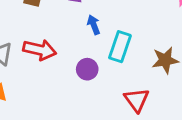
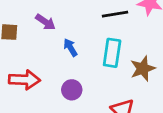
cyan rectangle: (120, 47) -> (112, 53), moved

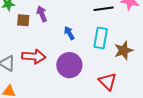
purple arrow: (45, 22) -> (42, 14), moved, turned -147
purple circle: (72, 90) -> (69, 65), size x1.6

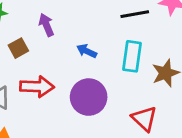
brown square: (23, 20) -> (18, 48), moved, turned -32
blue arrow: (69, 33) -> (87, 51), turned -32

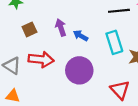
purple arrow: (46, 25) -> (61, 27), moved
cyan rectangle: (132, 56) -> (114, 42), turned -30

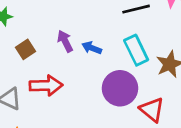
purple circle: (79, 70) -> (120, 88), moved

